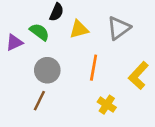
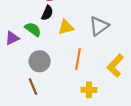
brown line: (39, 101) -> (33, 87), turned -49
yellow cross: (107, 105) -> (89, 90), turned -32

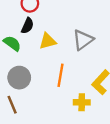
yellow cross: (89, 90) -> (82, 102), moved

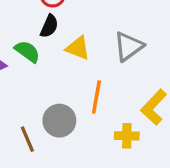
yellow triangle: (48, 41) -> (78, 48), turned 36
gray circle: (19, 78) -> (59, 121), moved

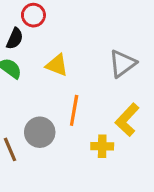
black semicircle: (49, 26) -> (15, 39), moved
gray triangle: (129, 46) -> (122, 64), moved

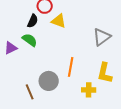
yellow triangle: (57, 65) -> (59, 21), moved
yellow L-shape: (127, 120) -> (105, 73), turned -30

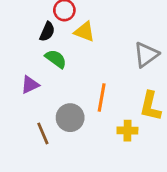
green semicircle: (30, 40) -> (56, 59), moved
purple triangle: (11, 48) -> (30, 85), moved

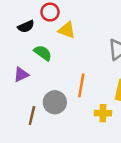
black semicircle: (47, 32) -> (26, 26), moved, turned 42
brown line: (43, 133) -> (32, 115), turned 36

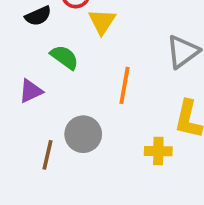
yellow triangle: (67, 30) -> (102, 22), turned 42
orange line: (81, 85) -> (124, 85), moved

